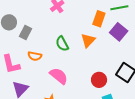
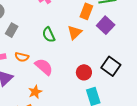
gray rectangle: (26, 33) -> (12, 30), moved
orange semicircle: (35, 56) -> (22, 57), moved

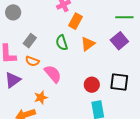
orange rectangle: (86, 11) -> (76, 21), moved
gray rectangle: (12, 30) -> (30, 41), moved
black square: (111, 66) -> (119, 82), turned -36

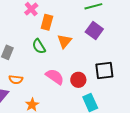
orange semicircle: (32, 61) -> (16, 80), moved
pink semicircle: (53, 74) -> (55, 77), moved

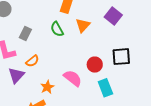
pink semicircle: (55, 77) -> (73, 78), moved
orange semicircle: (16, 80) -> (32, 61), turned -48

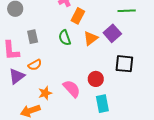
purple square: (113, 16) -> (112, 33), moved
gray rectangle: (25, 34) -> (33, 37), turned -48
black square: (121, 57) -> (124, 64), moved

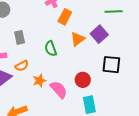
green semicircle: (65, 38) -> (51, 49), moved
orange star: (45, 93) -> (39, 81), moved

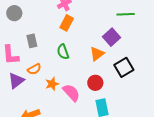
orange rectangle: (65, 17) -> (67, 23), moved
orange triangle: (78, 39) -> (97, 54), moved
black square: (111, 65) -> (124, 67), turned -36

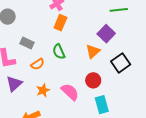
gray rectangle: (32, 41) -> (27, 43), turned -48
orange semicircle: (34, 69) -> (38, 64), moved
orange star: (52, 84) -> (43, 90), moved

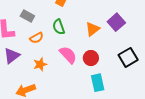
purple square: (106, 34) -> (116, 22), moved
black square: (121, 63) -> (128, 57), moved
pink semicircle: (70, 92) -> (68, 55), moved

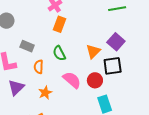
orange semicircle: (37, 38) -> (39, 67), turned 128
black square: (128, 57) -> (113, 66), moved, turned 30

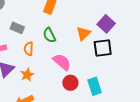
red circle: (95, 80) -> (70, 83), moved
orange star: (45, 93) -> (27, 75), moved

